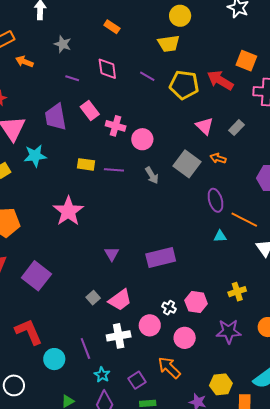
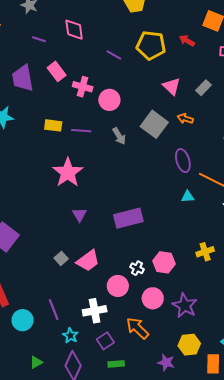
purple line: (147, 76) -> (114, 55), moved
red arrow: (220, 80) -> (187, 41), size x0.6
pink star: (68, 211) -> (68, 173), moved
purple star: (229, 331) -> (185, 306), moved, turned 30
white cross: (119, 336) -> (95, 311), moved

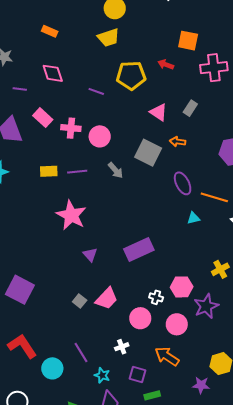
purple star: (185, 306) -> (206, 306), moved, turned 30
white cross: (95, 311) -> (122, 347), size x0.6
purple square: (105, 341) -> (137, 374), turned -30

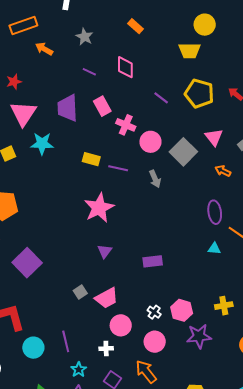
gray square: (148, 153) -> (183, 152), moved
purple rectangle: (139, 250) -> (153, 261), size x0.7
pink circle: (140, 318) -> (121, 325), moved
pink circle: (177, 324) -> (155, 342), moved

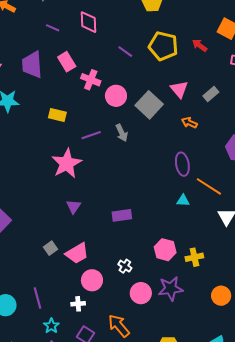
purple line: (118, 168) -> (91, 135), moved, turned -30
pink hexagon: (182, 310) -> (165, 250), moved
pink circle: (155, 342) -> (141, 293), moved

